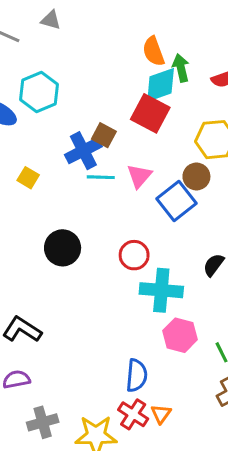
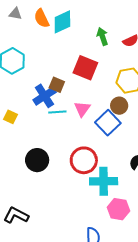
orange semicircle: (153, 51) -> (42, 18), moved
cyan diamond: (161, 85) -> (62, 22), moved
red circle: (134, 255) -> (84, 160), size x1.4

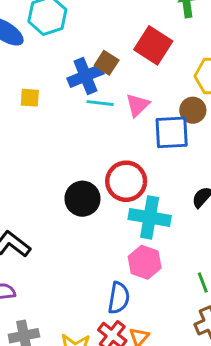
yellow square: (11, 117) -> (30, 98), turned -32
blue square: (108, 123) -> (172, 132), turned 30
black circle: (37, 160) -> (82, 199), moved
pink hexagon: (118, 209) -> (145, 262), moved

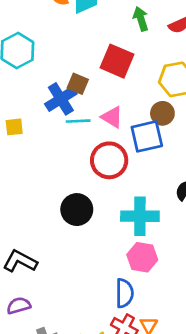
pink triangle: (138, 105) -> (112, 117), turned -35
red circle: (126, 181) -> (109, 160), moved

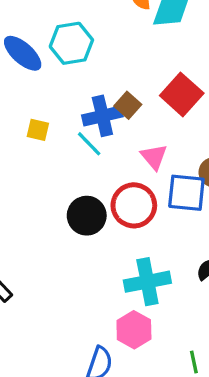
cyan line: (78, 121) -> (89, 144), moved, turned 30
black circle: (77, 210) -> (87, 216), moved
cyan cross: (140, 216) -> (147, 282), turned -30

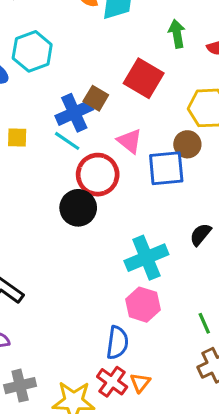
red circle: (134, 205) -> (98, 175), moved

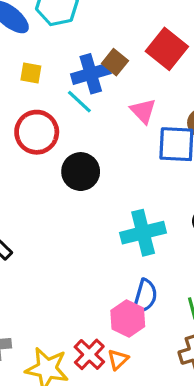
yellow square: (17, 138) -> (31, 73), moved
red circle: (98, 175) -> (37, 132), moved
pink hexagon: (143, 305) -> (128, 318), moved
blue semicircle: (117, 343) -> (145, 296), moved

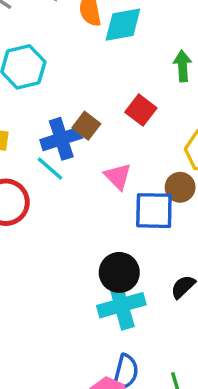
red square: (167, 49) -> (141, 110), size x0.7
black circle: (81, 172) -> (119, 272), moved

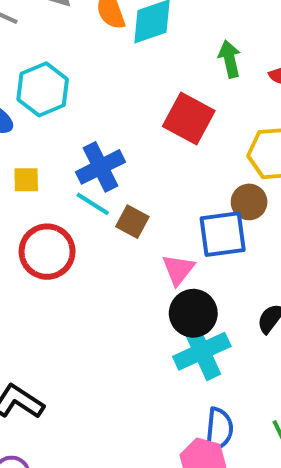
red square: (141, 110) -> (189, 119), size x1.4
brown square: (86, 126) -> (132, 222), moved
pink triangle: (118, 176) -> (178, 270), moved, turned 32

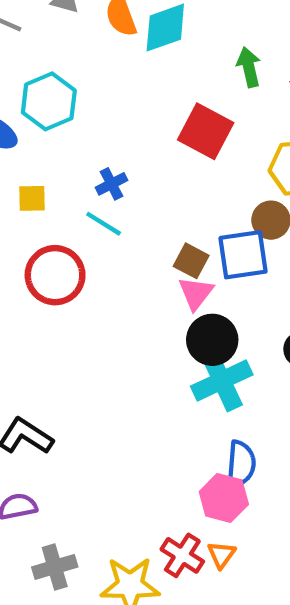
blue cross: (100, 167) -> (111, 184), size x0.6
brown square: (132, 222) -> (191, 261), moved

